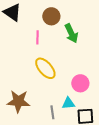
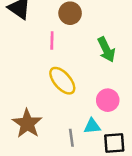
green arrow: (71, 33) -> (106, 50), moved
brown star: (18, 101) -> (27, 124), turned 30

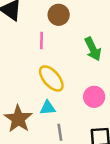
cyan triangle: (92, 126) -> (48, 108), moved

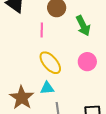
green arrow: (93, 49) -> (83, 26), moved
pink circle: (94, 97) -> (87, 62), moved

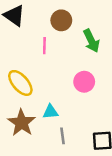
pink circle: (87, 62) -> (84, 82), moved
yellow ellipse: (50, 63) -> (20, 83), moved

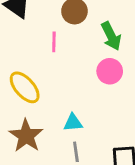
pink circle: (84, 82) -> (110, 71), moved
cyan triangle: (50, 112) -> (73, 123), moved

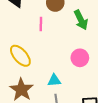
pink circle: (110, 71) -> (80, 58), moved

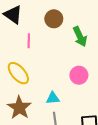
pink line: (41, 24) -> (29, 41), moved

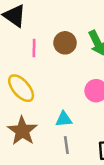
brown circle: (54, 19) -> (65, 43), moved

